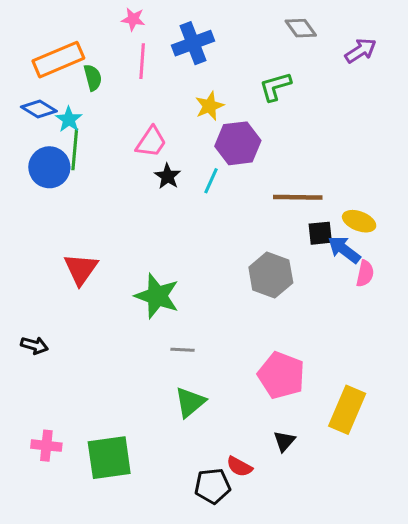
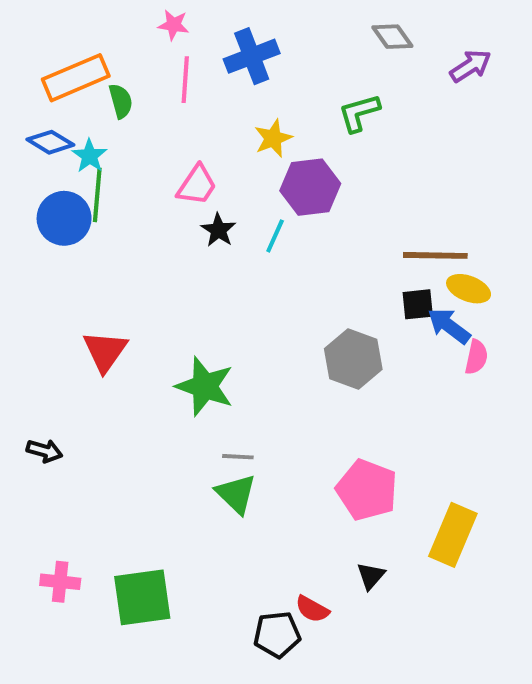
brown line: (298, 197) -> (435, 255), moved
green triangle: (190, 402) -> (236, 494), moved, turned -36

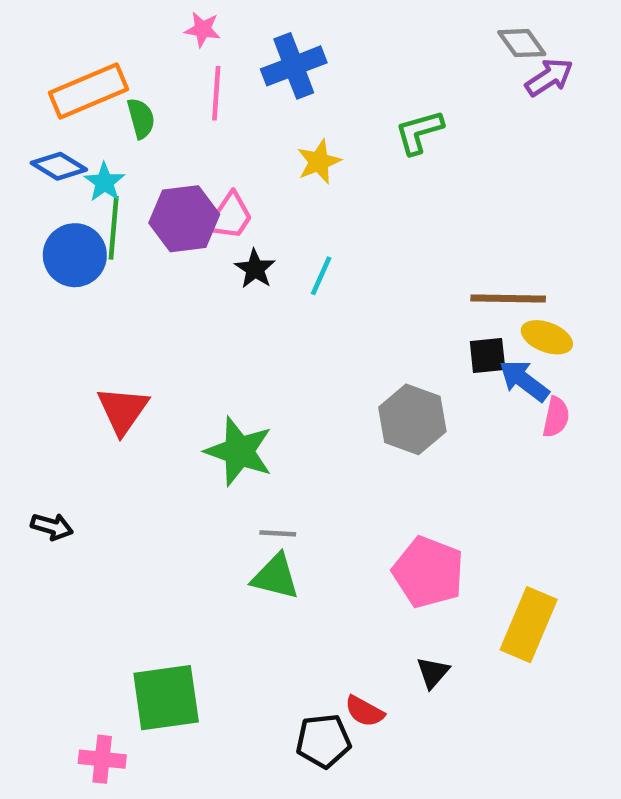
gray diamond: (392, 37) -> (522, 43), moved
purple hexagon: (310, 187) -> (184, 219), moved
green triangle: (236, 494) -> (275, 577), turned -30
pink cross: (60, 582) -> (102, 759), moved

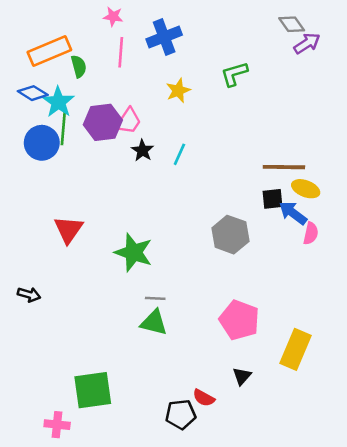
cyan star: (104, 182) -> (58, 102), size x1.4

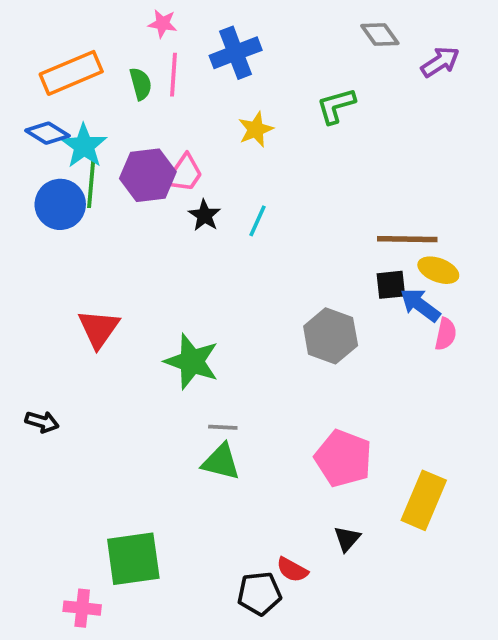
gray diamond: (292, 24) -> (380, 35), moved
green semicircle: (79, 66) -> (141, 84), moved

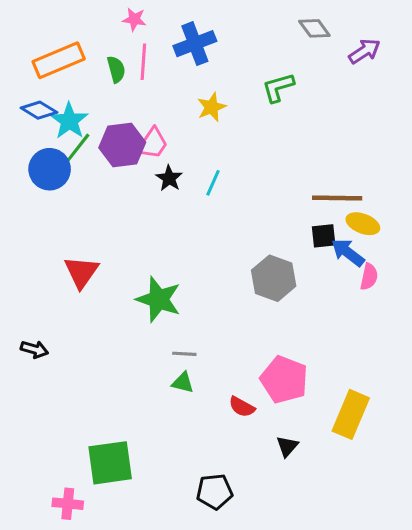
green line: (91, 182) -> (75, 151), turned 33
green triangle: (221, 462) -> (183, 383), size x0.7
red semicircle: (292, 570) -> (242, 407), moved

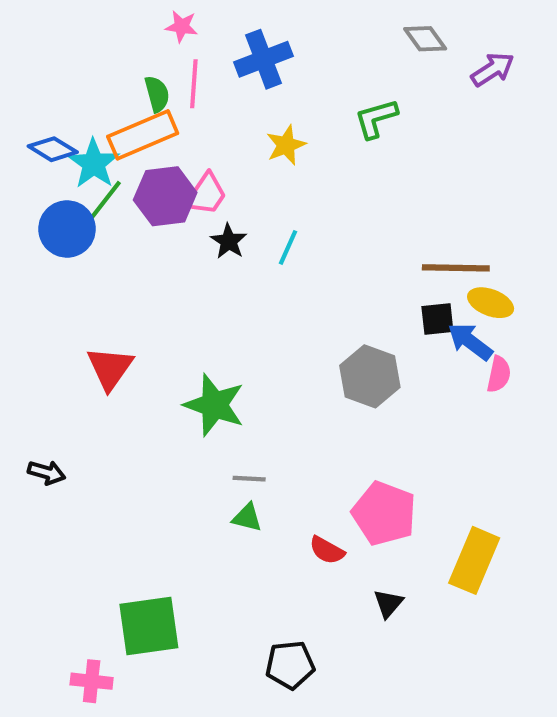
orange rectangle: (59, 60) -> (143, 135), moved

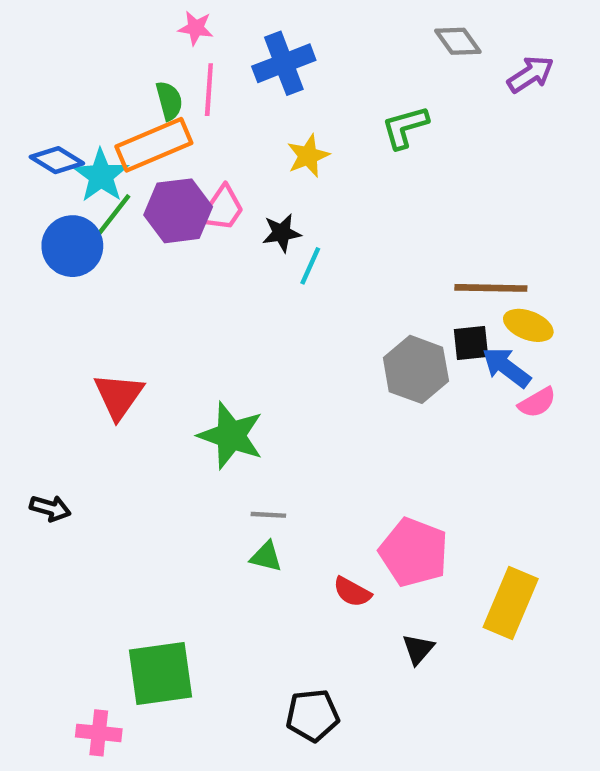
black star: (229, 241) -> (282, 233), moved, turned 30
pink semicircle: (499, 374) -> (537, 402), turned 48
gray hexagon: (370, 376) -> (416, 369), moved

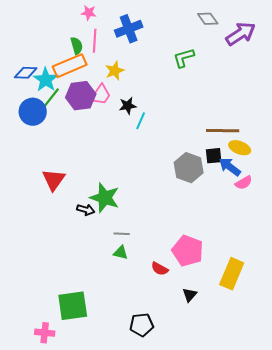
purple arrow: (531, 74) -> (241, 34), size x1.4
yellow star: (308, 156) -> (115, 71), moved
blue diamond: (57, 160) -> (26, 73), turned -30
black arrow: (50, 508) -> (86, 210), moved

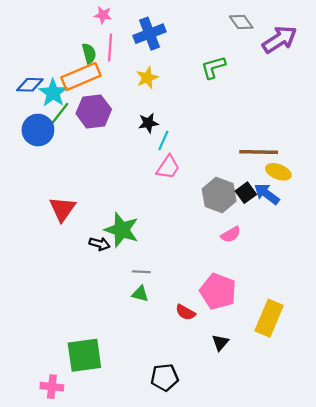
yellow star: (115, 71) -> (147, 78), moved
pink trapezoid: (101, 95) -> (168, 167), moved
black square: (214, 156) -> (246, 193), moved, turned -30
pink semicircle: (244, 183) -> (231, 235), moved

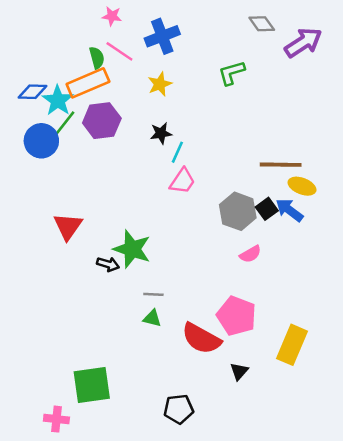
pink line: (110, 48) -> (119, 51), turned -60
red semicircle: (185, 312) -> (201, 338), size x1.8

